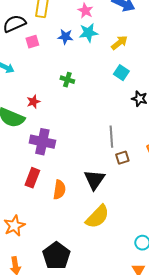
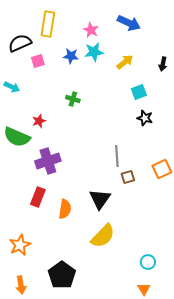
cyan square: (121, 73) -> (139, 92), moved, turned 35
purple cross: (42, 142) -> (48, 161), turned -30

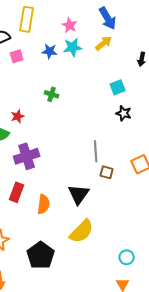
blue arrow: (129, 23) -> (108, 18), turned 35
yellow arrow: (125, 62) -> (104, 43), moved
brown square: (128, 177) -> (107, 172), turned 32
black pentagon: (62, 275) -> (41, 255), moved

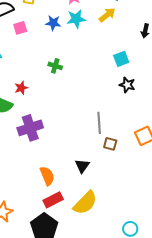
red rectangle: (17, 192) -> (53, 200), moved, turned 42
black triangle: (79, 194) -> (82, 166), size x0.7
orange semicircle: (44, 204) -> (47, 176), turned -30

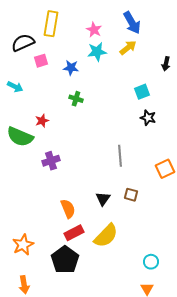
blue star: (53, 23) -> (71, 68), moved
purple cross: (30, 128) -> (51, 161), size x0.7
brown square: (110, 144) -> (131, 195), moved

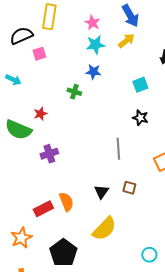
blue star: (71, 68) -> (93, 72), moved
black star: (148, 118) -> (140, 118), moved
red rectangle: (74, 233) -> (43, 209), moved

